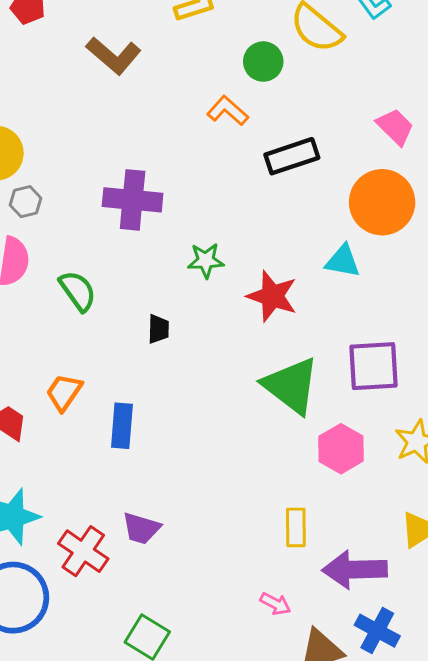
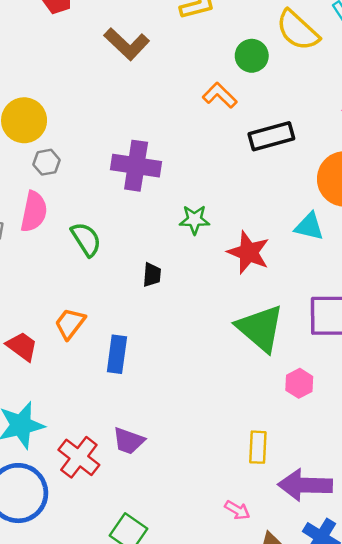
pink hexagon: (341, 449) -> (299, 383), size x0.7

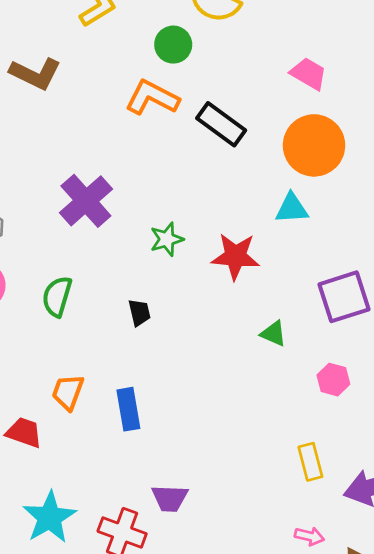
orange L-shape: (220, 95) -> (152, 98), size x1.4
black rectangle: (271, 136) -> (221, 124), turned 69
purple cross: (136, 166) -> (86, 201), turned -33
green semicircle: (86, 239) -> (57, 296), turned -114
green triangle: (260, 328) -> (273, 334), size x0.5

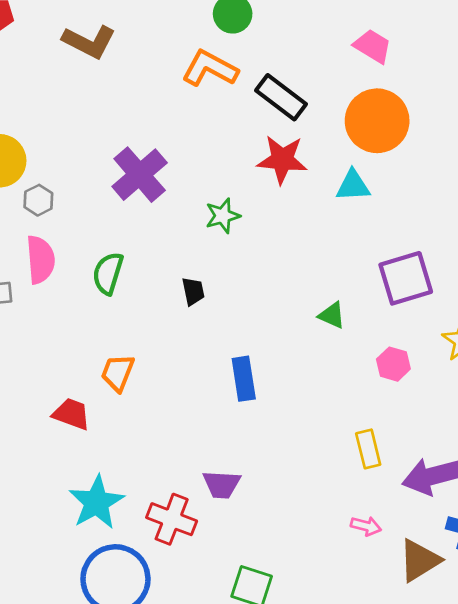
red star: (235, 256) -> (282, 160), moved
blue rectangle: (128, 409) -> (244, 379), moved

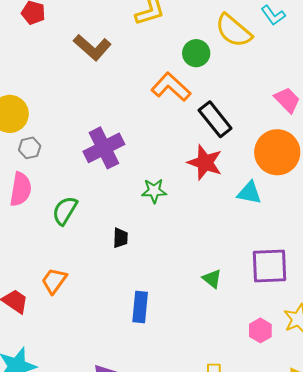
pink hexagon: (393, 364) -> (260, 330), moved

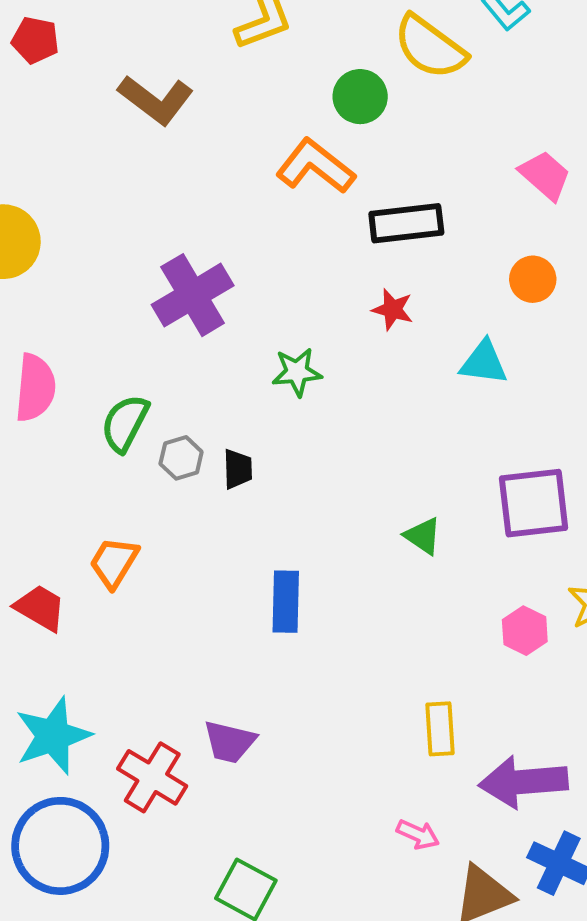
black rectangle: (215, 119) -> (406, 223), turned -54
gray hexagon: (30, 148) -> (181, 458), moved
orange circle: (277, 152) -> (533, 279), size x0.5
red star: (205, 162) -> (393, 309), size x0.6

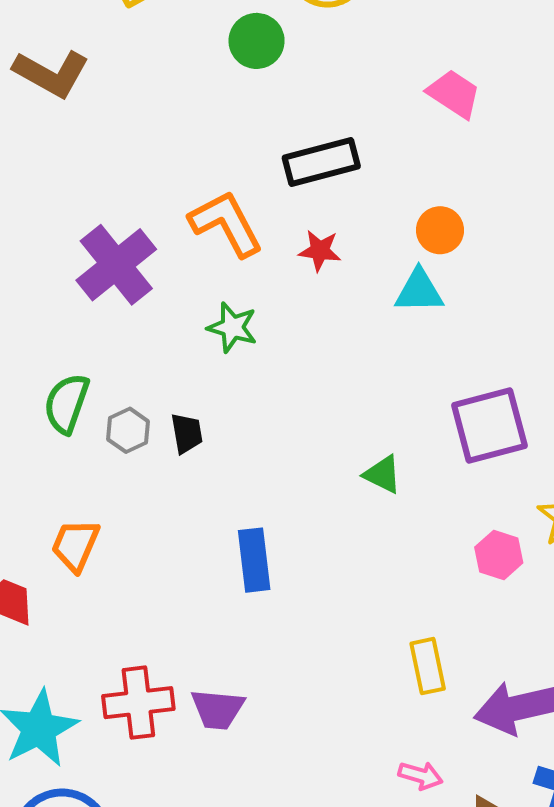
orange L-shape: (315, 166) -> (226, 224), moved, turned 32
orange circle: (533, 279) -> (440, 230), moved
green star: (297, 372) -> (232, 327), turned 30
red cross: (152, 777) -> (138, 703), moved, turned -30

